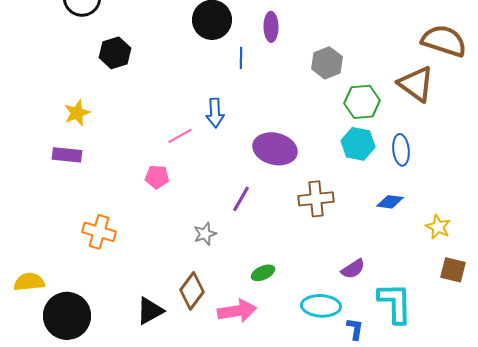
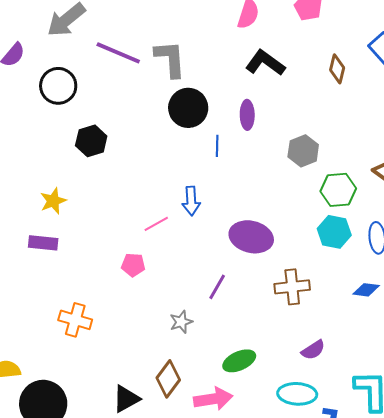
purple semicircle: (353, 269) -> (313, 350), moved
green ellipse: (263, 273) -> (239, 361), size x1.4

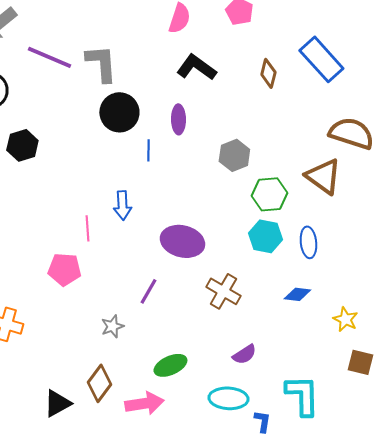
pink line: (156, 224) -> (87, 228), turned -65
pink pentagon: (133, 265) -> (64, 269), size x1.4
brown cross: (292, 287) -> (223, 291), turned 36

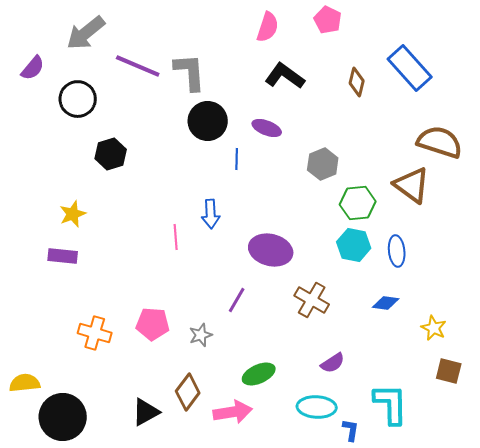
purple ellipse: (178, 119) -> (267, 128), turned -68
pink pentagon: (64, 269) -> (153, 324), moved

